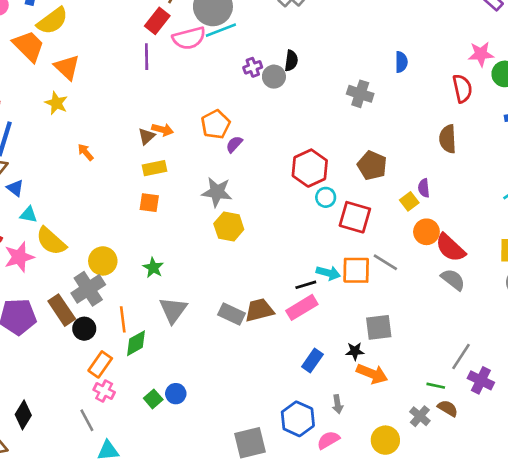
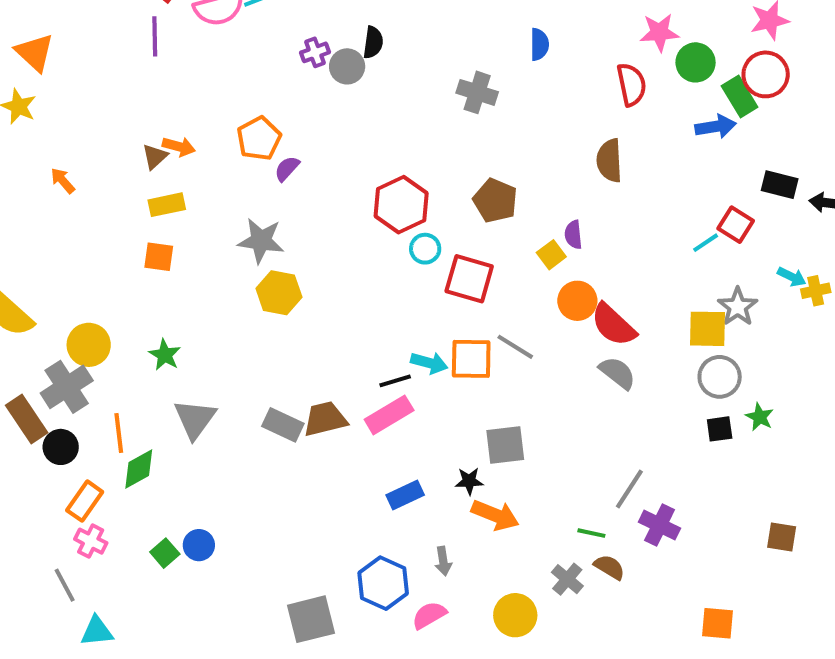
blue rectangle: (312, 360) -> (405, 495), turned 30

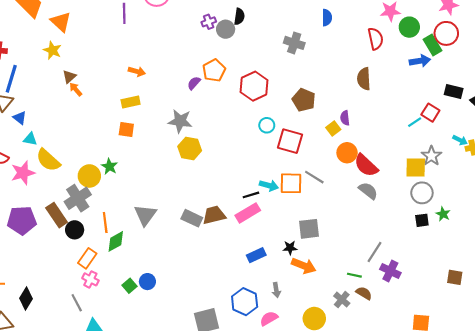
orange pentagon: (259, 139) -> (214, 70), moved
brown triangle: (155, 157) -> (69, 77), moved
red hexagon: (401, 205) -> (254, 86), moved
green star: (165, 355) -> (109, 166), moved

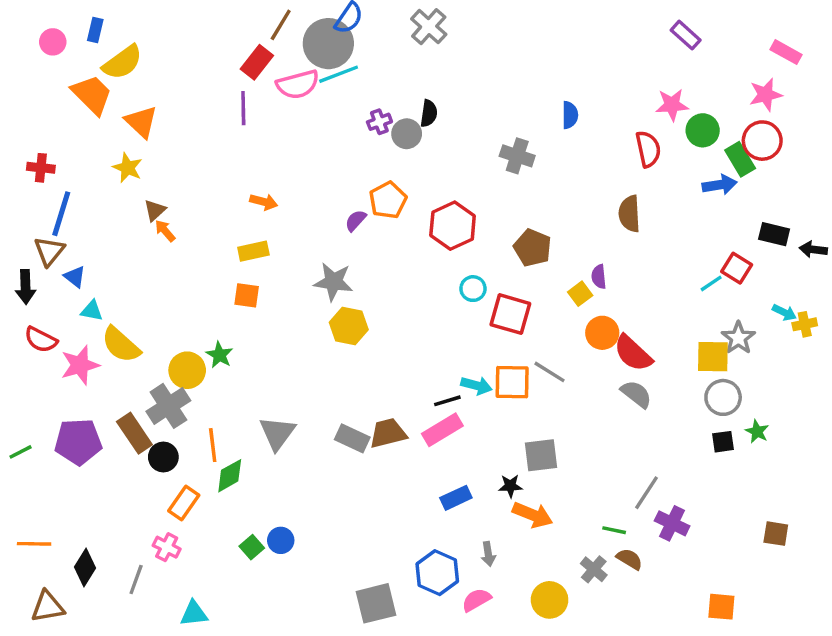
pink cross: (90, 279) -> (167, 547), moved
gray line: (77, 303) -> (136, 579), moved, turned 48

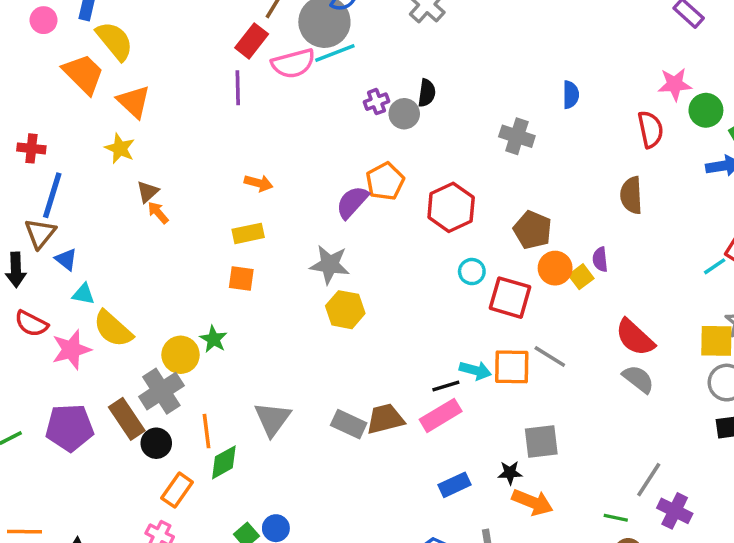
yellow semicircle: (122, 62) -> (115, 41), turned -93
purple semicircle: (356, 221) -> (352, 202), size x1.5
orange circle: (602, 333) -> (555, 268), moved

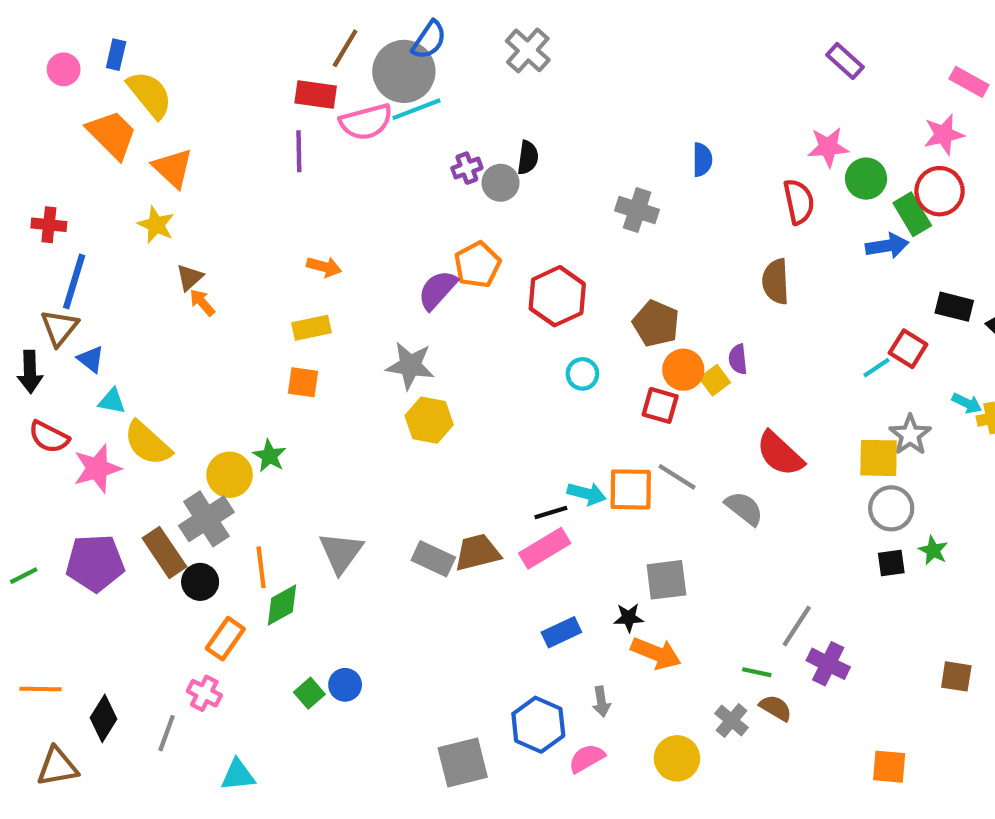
red rectangle: (252, 41) -> (316, 95), turned 60
red square: (510, 298) -> (660, 405), moved, size x0.7
gray semicircle: (638, 379) -> (744, 508), moved

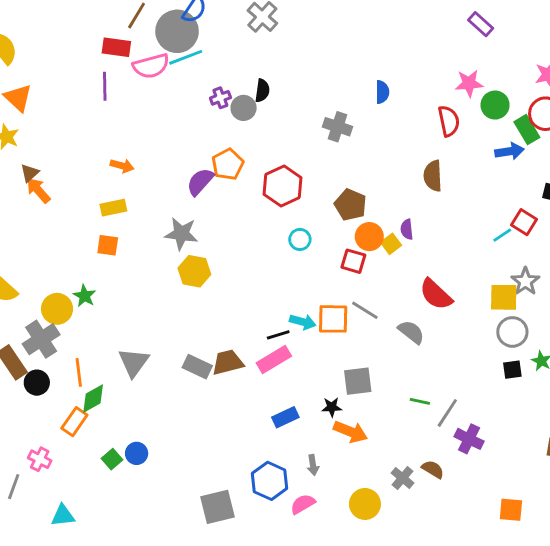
orange arrow: (202, 302) -> (38, 190), size x1.4
orange rectangle: (225, 639) -> (74, 422), moved
green line: (757, 672) -> (420, 401), moved

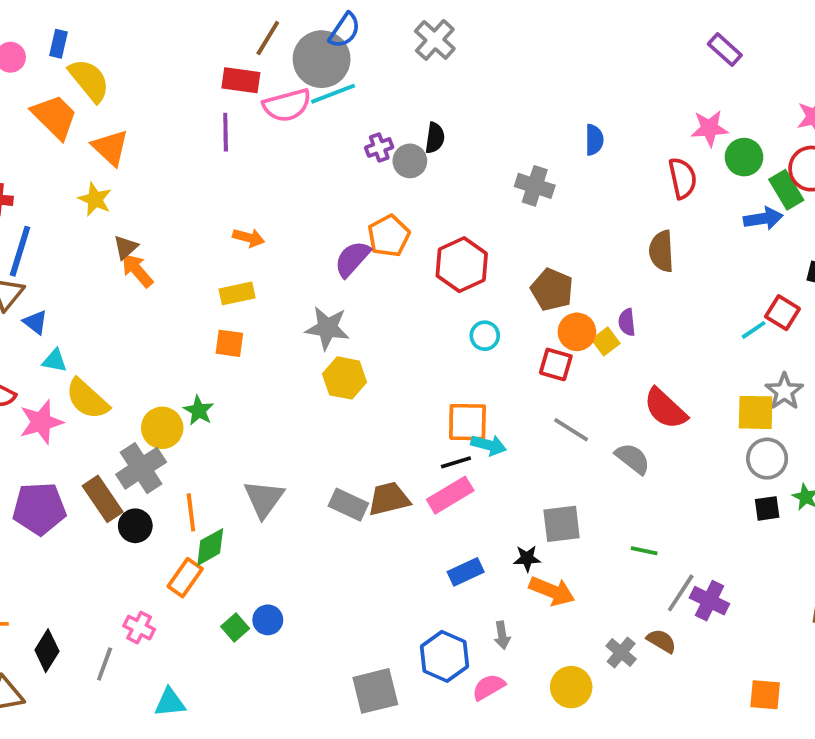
orange square: (333, 319) -> (467, 422), moved
gray line: (447, 413) -> (681, 593), moved

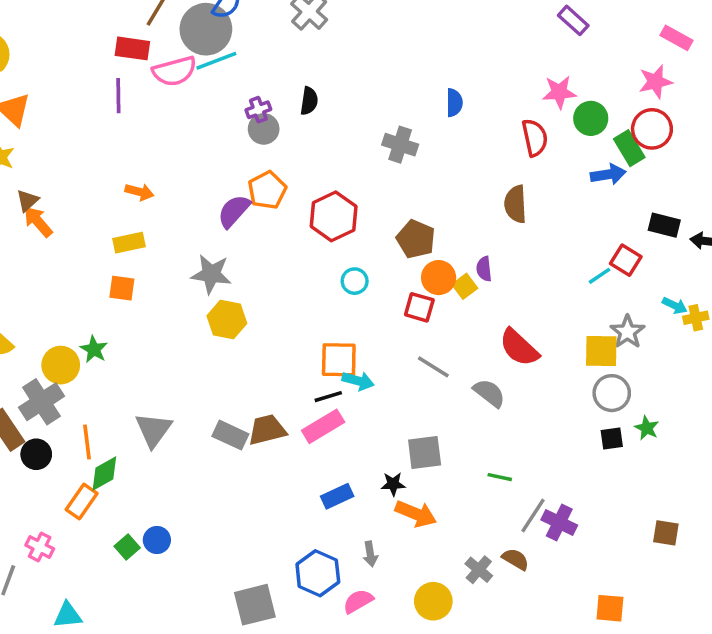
gray circle: (410, 161) -> (264, 129), moved

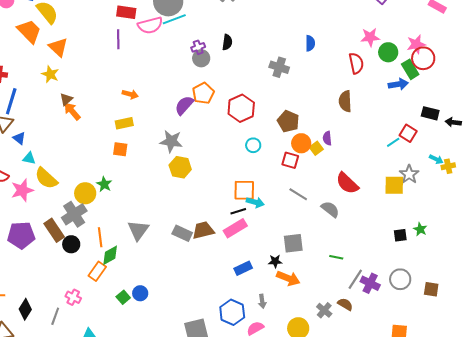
pink star: (655, 82) -> (416, 44), moved
gray circle: (612, 393) -> (400, 279), moved

